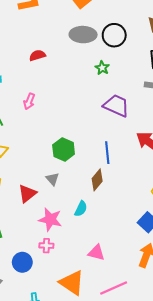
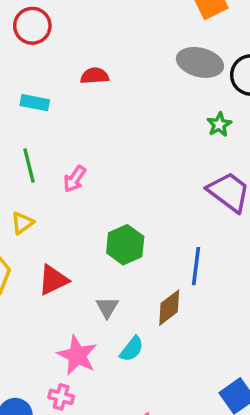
red semicircle: (37, 55) -> (95, 76), moved
pink arrow: (29, 101) -> (75, 179), moved
gray triangle: (53, 179) -> (107, 307), moved
red triangle: (27, 194) -> (53, 280), moved

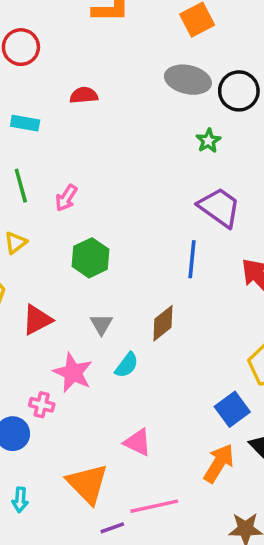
green hexagon: (125, 245) -> (90, 258), moved
blue line: (196, 266) -> (192, 259), moved
red triangle: (53, 280) -> (37, 320), moved
pink cross: (61, 397) -> (42, 405), moved

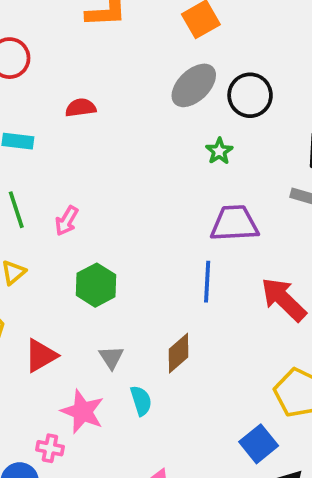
gray ellipse: (188, 80) -> (194, 85), turned -54
purple trapezoid: (219, 207) -> (234, 223), turned -36
cyan semicircle: (127, 365) -> (141, 401), turned -52

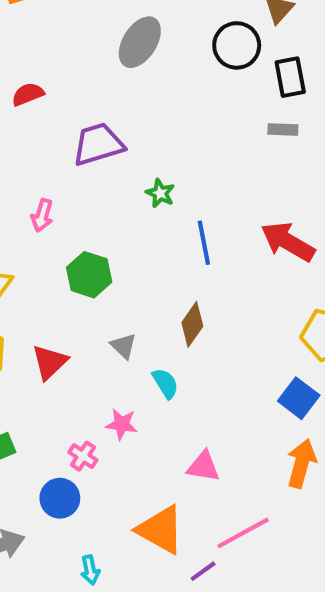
black circle: (250, 95) -> (237, 45), moved
green star: (219, 151) -> (160, 193), moved
purple trapezoid: (234, 223) -> (98, 144), moved
pink star: (83, 412) -> (122, 424), moved, size x0.7
pink cross: (50, 448) -> (83, 456), turned 36

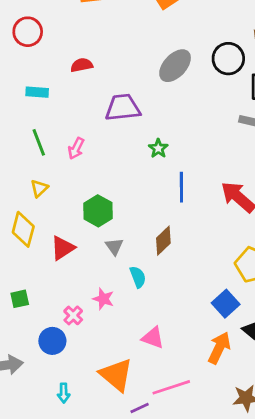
gray ellipse: (140, 42) -> (175, 66), moved
green hexagon: (89, 275) -> (98, 211), moved

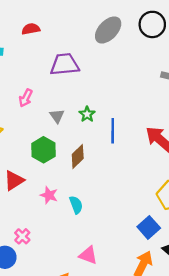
green star: (158, 148) -> (87, 114), moved
brown diamond: (163, 241) -> (78, 156), moved
gray triangle: (114, 246) -> (57, 116), moved
pink star: (103, 299) -> (49, 195), moved

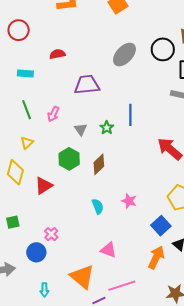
blue line: (113, 131) -> (130, 115), moved
pink star: (49, 195) -> (129, 201), moved

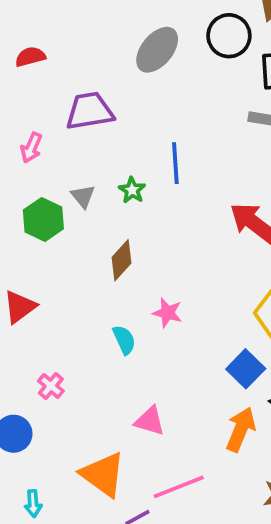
pink arrow: (53, 114) -> (31, 148), moved
green hexagon: (69, 159) -> (43, 219), moved
pink star: (129, 201) -> (167, 313), moved
pink cross: (51, 234) -> (51, 386), moved

